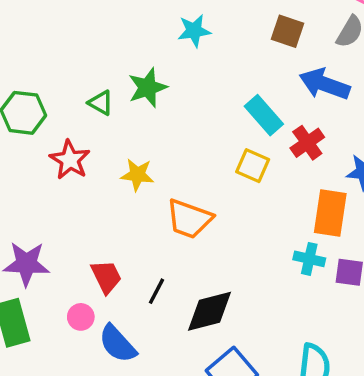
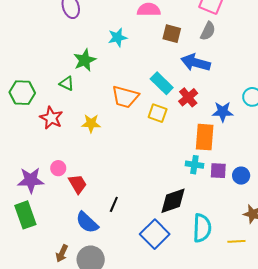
green star: (148, 88) -> (85, 60), moved
orange trapezoid: (189, 219) -> (125, 97), moved
black line: (157, 291) -> (114, 204), moved
black diamond: (210, 311) -> (173, 201), moved
pink circle: (81, 317) -> (58, 168), moved

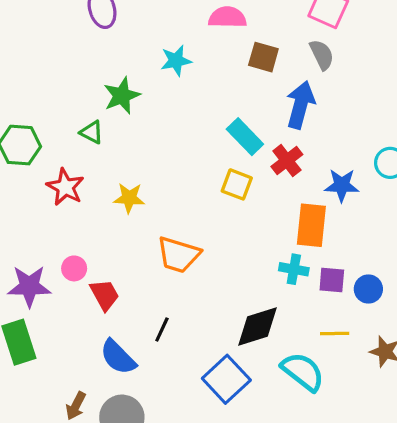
gray semicircle: (208, 31) -> (322, 55), turned -54
blue arrow: (196, 63) -> (300, 105), turned 88
orange trapezoid: (125, 97) -> (178, 255), moved
cyan semicircle: (202, 228) -> (303, 372), turned -56
yellow line: (236, 241) -> (335, 333), moved

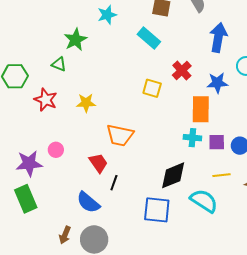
blue arrow: (300, 105) -> (218, 37), moved
cyan rectangle: (245, 137) -> (149, 38), moved
red trapezoid: (105, 295) -> (98, 163), moved
blue square: (226, 379) -> (157, 210), turned -36

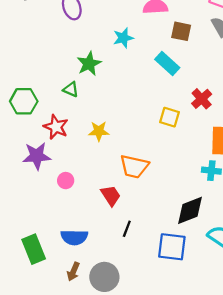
purple star: (29, 163) -> (37, 156), moved
black line: (114, 183) -> (127, 229), moved
green rectangle: (26, 199) -> (34, 249), moved
blue semicircle: (88, 202) -> (74, 237), moved, turned -40

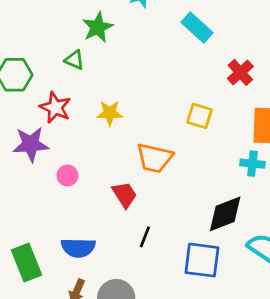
yellow square: (169, 117) -> (199, 116), moved

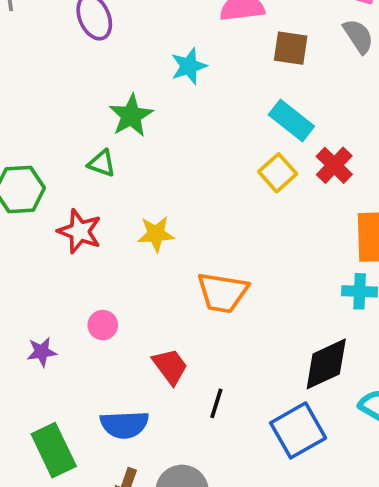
cyan rectangle: (197, 27) -> (291, 121), moved
yellow square: (199, 116) -> (278, 173), moved, turned 35
purple star: (31, 144) -> (42, 352), moved, size x0.6
red trapezoid: (125, 195) -> (170, 366), moved
blue square: (202, 260) -> (298, 430), turned -33

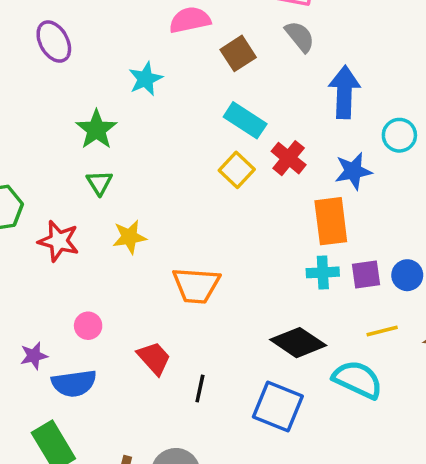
brown square: (291, 48) -> (238, 53), turned -36
green triangle: (102, 163) -> (99, 183), moved, turned 44
black diamond: (326, 364) -> (298, 343), turned 64
blue semicircle: (124, 425) -> (74, 383), moved
blue square: (298, 430) -> (278, 407), turned -33

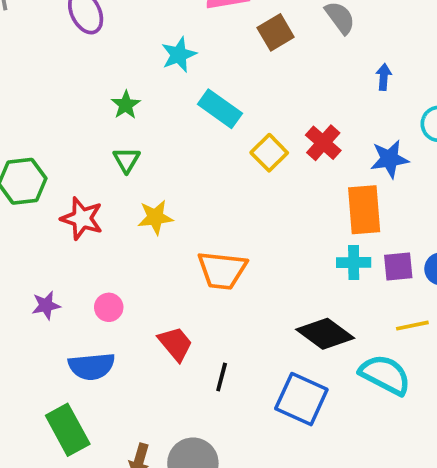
blue arrow: (344, 92) -> (384, 77), size x0.5
cyan rectangle: (245, 120) -> (220, 109), moved
green star: (96, 130) -> (126, 105), size x0.7
purple star: (34, 356) -> (46, 305), moved

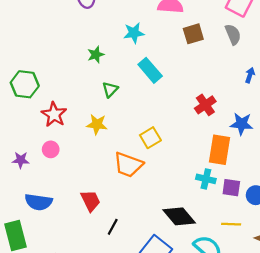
yellow square: (269, 153) -> (150, 138), moved
green triangle: (127, 160) -> (110, 90), moved
pink circle: (109, 307) -> (51, 149), moved

